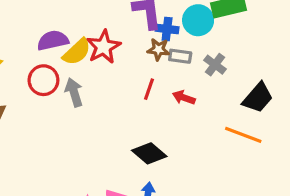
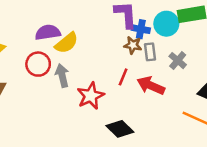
red star: (103, 47) -> (91, 96), moved
gray rectangle: (180, 56) -> (150, 52), turned 72
red arrow: (184, 98) -> (151, 86), size x1.5

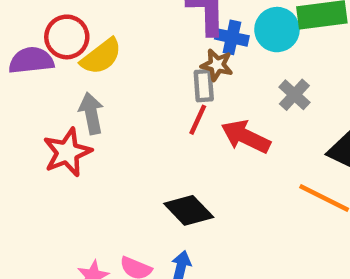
purple semicircle: (48, 32) -> (31, 60), moved
gray rectangle: (150, 52) -> (204, 86), moved
red circle: (38, 64) -> (67, 37), moved
red star: (91, 96) -> (67, 152), moved

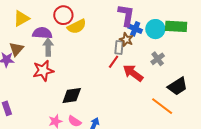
purple semicircle: (31, 60) -> (42, 33), moved
gray arrow: (91, 113) -> (48, 47), moved
red star: (67, 152) -> (43, 71), moved
black diamond: (189, 210) -> (72, 96), moved, turned -65

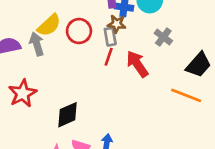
red circle: (63, 15) -> (79, 31), moved
gray arrow: (48, 47) -> (37, 44), moved
red arrow: (133, 73) -> (137, 64), turned 35

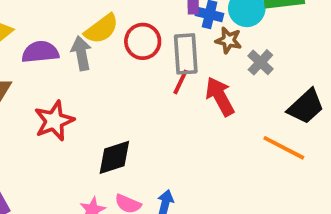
brown star: (117, 24) -> (228, 40), moved
gray rectangle: (110, 37) -> (186, 54), size x1.5

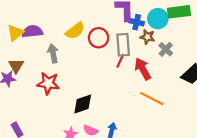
purple semicircle: (40, 52) -> (32, 31), moved
gray arrow: (81, 53) -> (53, 53), moved
red star: (54, 121) -> (48, 83), turned 30
orange line: (284, 148) -> (152, 99), moved

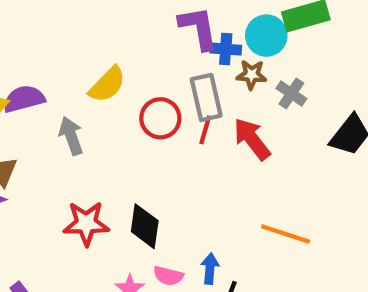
red circle: (99, 38) -> (160, 118), moved
red star: (48, 83) -> (86, 223), moved
orange line: (152, 99) -> (286, 234), moved
black diamond: (83, 104) -> (145, 226), turned -55

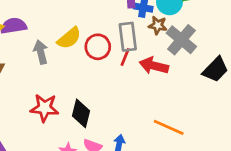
yellow semicircle: (107, 85) -> (69, 38), moved
gray cross: (291, 94) -> (181, 40), size x1.6
red arrow: (252, 139) -> (154, 66), turned -44

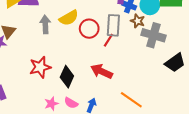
gray cross: (181, 40) -> (153, 35), turned -35
red arrow: (154, 66) -> (102, 71), moved
red star: (45, 108) -> (40, 67), turned -30

